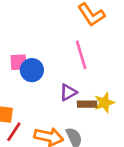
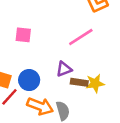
pink line: (81, 55) -> (81, 37), turned 65
blue circle: (32, 70) -> (29, 80), moved

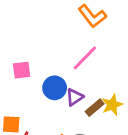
blue circle: (29, 80) -> (55, 88), moved
brown rectangle: (79, 82) -> (95, 108), turned -35

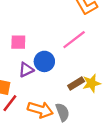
purple triangle: (75, 97) -> (26, 70), moved

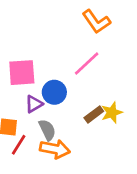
pink square: (18, 42) -> (22, 73), size x1.5
gray semicircle: (63, 112) -> (47, 130), moved

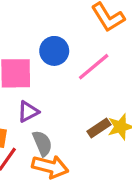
blue circle: (54, 92) -> (54, 51), moved

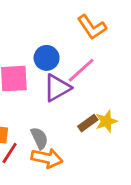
purple triangle: (28, 112) -> (57, 88), moved, size x1.5

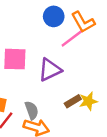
blue circle: (47, 58) -> (54, 16), moved
pink line: (81, 70) -> (72, 38), moved

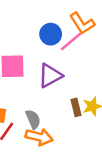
blue circle: (54, 16) -> (51, 34), moved
brown rectangle: (73, 101) -> (76, 107), turned -70

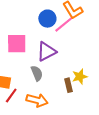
brown rectangle: (76, 107) -> (68, 85), moved
gray semicircle: (33, 119) -> (37, 73), moved

